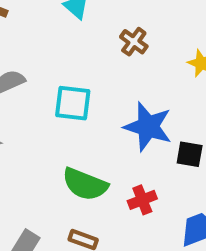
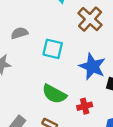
brown cross: (134, 42) -> (90, 19), size x1.6

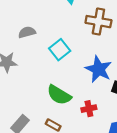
brown cross: (90, 19) -> (98, 22), turned -35
cyan square: (53, 49) -> (60, 50), turned 36

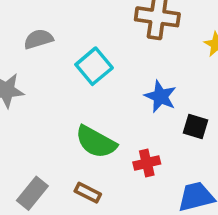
blue star: (99, 69) -> (160, 96), size x0.7

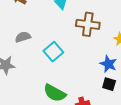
blue star: (160, 96) -> (108, 64), moved

